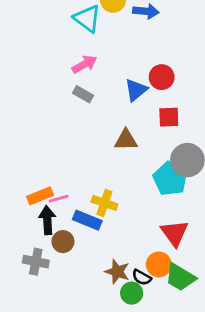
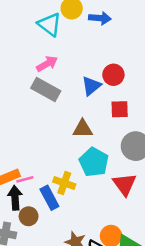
gray rectangle: (83, 94) -> (46, 90), size x1.6
cyan pentagon: (170, 179) -> (94, 162), moved
blue rectangle: (87, 220) -> (49, 198), turned 40
red triangle: (175, 233) -> (125, 184), moved

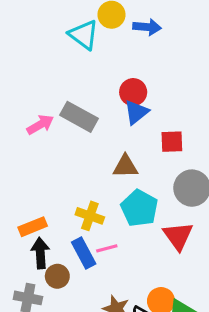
pink arrow: (47, 64) -> (40, 125), moved
red circle: (113, 75) -> (133, 92), moved
pink line: (25, 179) -> (107, 248), moved
yellow cross: (64, 183) -> (90, 216), moved

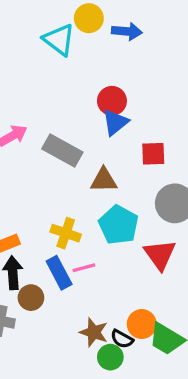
gray rectangle: (79, 117) -> (62, 150), moved

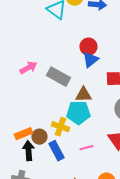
cyan pentagon: (119, 225) -> (78, 113), moved, turned -30
pink line: (84, 268) -> (86, 148), moved
brown circle: (31, 298) -> (39, 137), moved

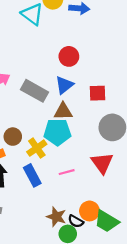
blue triangle: (90, 60) -> (64, 85), moved
yellow cross: (60, 127) -> (37, 148), turned 36
brown circle: (39, 137) -> (13, 137), moved

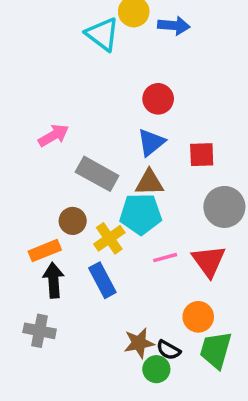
gray rectangle: (35, 91) -> (97, 174), moved
pink line: (67, 172) -> (165, 258), moved
orange circle: (89, 211) -> (198, 317), moved
brown star: (56, 217) -> (139, 343), turned -30
green trapezoid: (107, 221) -> (216, 350), turned 75

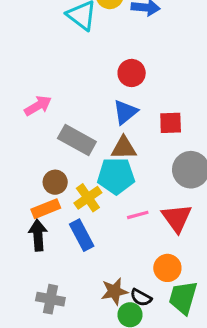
orange rectangle: (45, 251) -> (46, 209), moved
gray cross: (40, 331) -> (50, 299), moved

